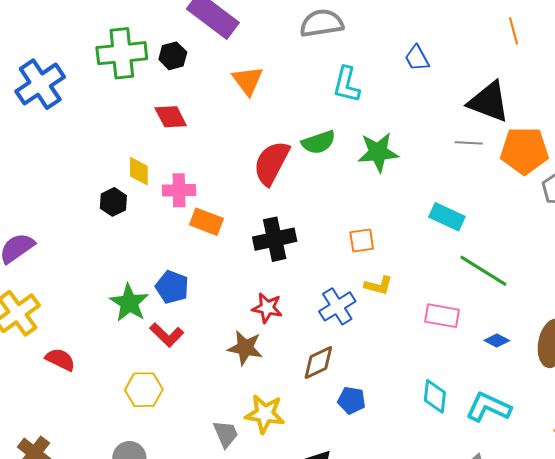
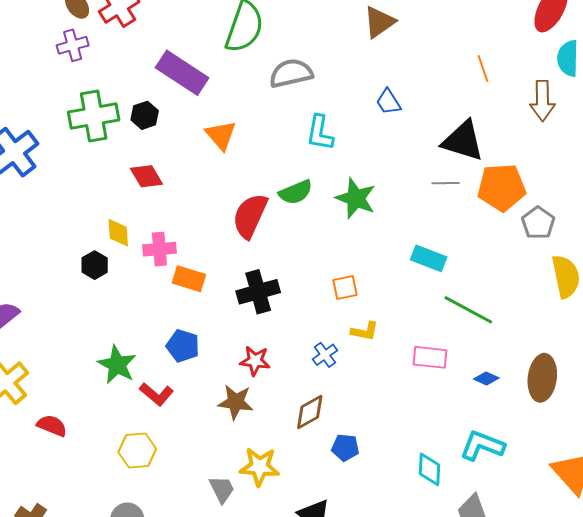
green star: (378, 152) -> (356, 198), turned 30
blue pentagon: (172, 287) -> (183, 346), moved
blue cross: (337, 306) -> (325, 355), size x0.7
cyan diamond: (435, 396) -> (430, 469), moved

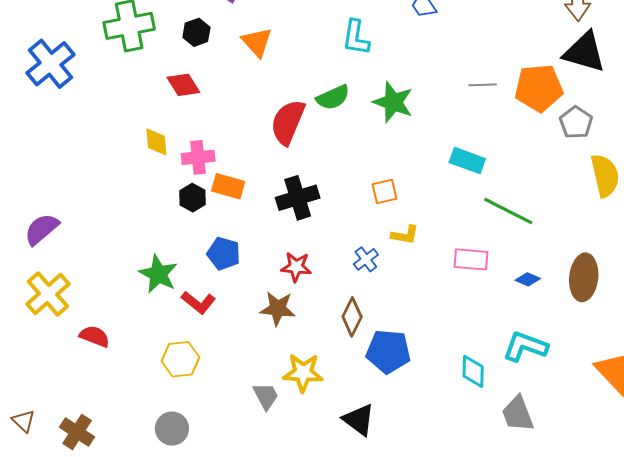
black hexagon: (145, 115) -> (196, 32), moved
black triangle: (463, 141) -> (584, 52), moved
black hexagon: (95, 265) -> (193, 198), moved
brown diamond: (310, 412) -> (352, 317), turned -33
blue pentagon: (345, 448) -> (388, 352), size x1.6

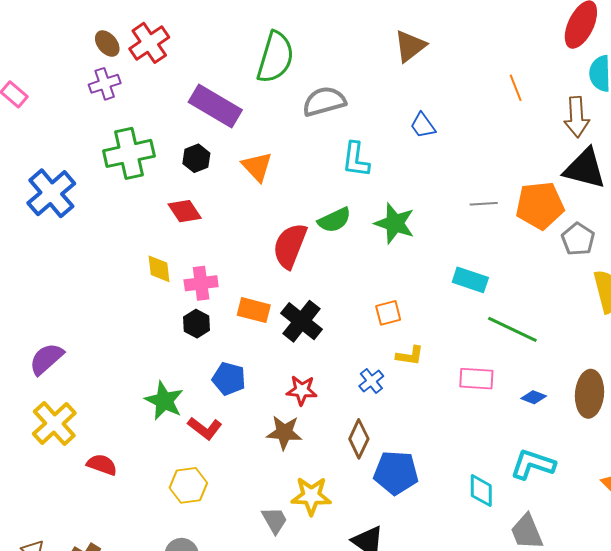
orange rectangle: (228, 186) -> (254, 310), moved
black cross: (298, 198) -> (302, 321), turned -33

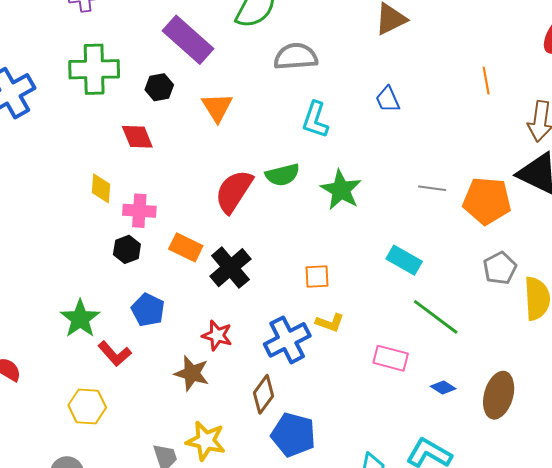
gray pentagon: (578, 239) -> (500, 268), moved
blue cross: (371, 381) -> (287, 340), size x1.8

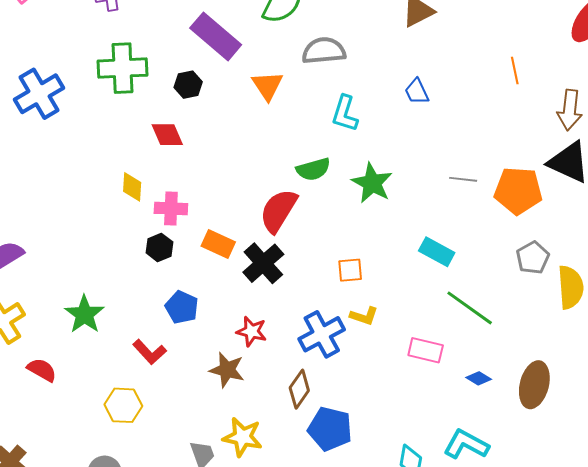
orange triangle: (217, 107) -> (267, 86), moved
red semicircle: (234, 191) -> (278, 211), moved
green star: (80, 319) -> (84, 314), moved

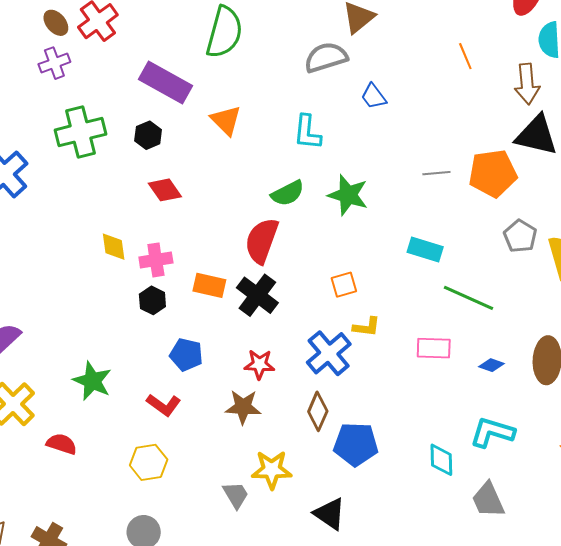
gray semicircle: (324, 51) -> (326, 57), moved
red diamond: (167, 135) -> (165, 190), moved

